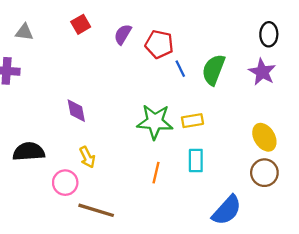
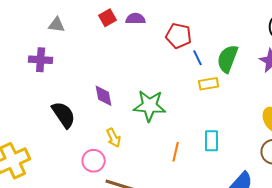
purple semicircle: (123, 34) -> (136, 19), moved, turned 60
yellow rectangle: (192, 121) -> (209, 84), moved
green star: (155, 122) -> (150, 106), moved
black semicircle: (29, 152) -> (64, 115), moved, turned 60

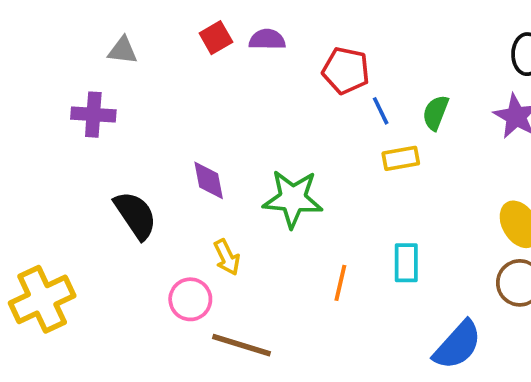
green semicircle: (228, 59) -> (436, 113), size x0.7

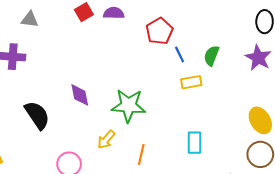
red pentagon: (346, 71) -> (159, 31), turned 30
yellow arrow: (227, 257) -> (106, 140), moved, turned 66
orange line: (340, 283) -> (141, 154), moved

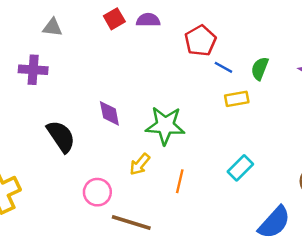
blue line: (180, 55) -> (223, 67), turned -35
cyan rectangle: (194, 143) -> (240, 168), turned 45

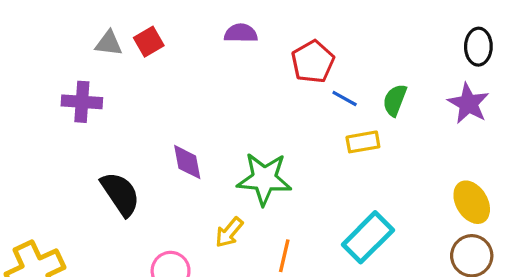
red square: (114, 19) -> (149, 42), moved
cyan rectangle: (240, 168) -> (368, 237), size x1.4

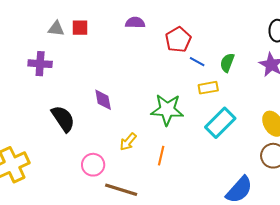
red square: (149, 42) -> (80, 28), turned 30
green star: (264, 179) -> (167, 110), moved
cyan rectangle: (368, 237) -> (220, 123), moved

